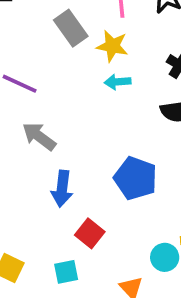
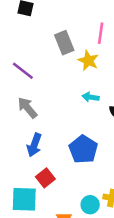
cyan arrow: (117, 82) -> (91, 97), moved
cyan square: (66, 272) -> (24, 199), size x1.6

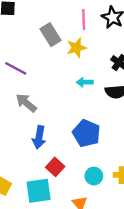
yellow star: (88, 61) -> (77, 48), turned -30
cyan circle: (90, 205) -> (94, 176), moved

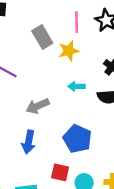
gray arrow: (26, 103) -> (37, 106), moved, turned -65
red square: (55, 167) -> (60, 172), moved, turned -30

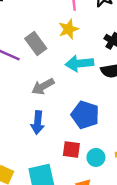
gray rectangle: (42, 37) -> (36, 43), moved
cyan arrow: (76, 86) -> (79, 63), size x1.6

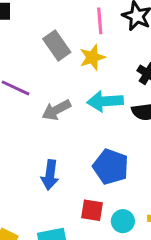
gray rectangle: (36, 43) -> (57, 45), moved
gray arrow: (43, 86) -> (56, 110), moved

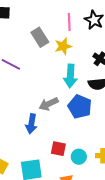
cyan arrow: (105, 101) -> (70, 76), turned -85
gray arrow: (56, 110) -> (49, 104), moved
blue pentagon: (111, 167) -> (80, 107), moved

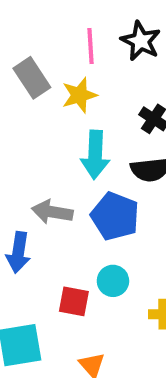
gray arrow: (49, 104) -> (52, 212), turned 36
cyan circle: (79, 157) -> (113, 281), moved

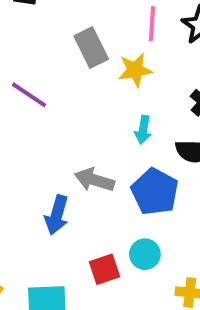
cyan arrow: (95, 155) -> (143, 130), size x0.6
red square: (74, 301) -> (104, 269), turned -36

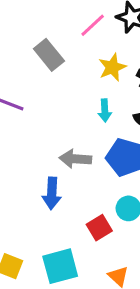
pink line: (152, 24) -> (93, 25), turned 56
yellow star: (135, 70) -> (112, 67), moved

